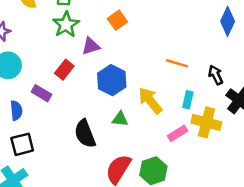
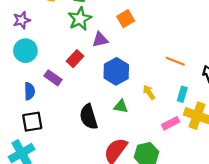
yellow arrow: (150, 101) -> (149, 92), size x0.6

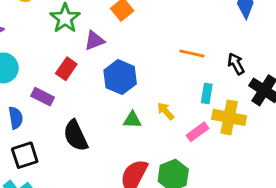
yellow arrow: (149, 92) -> (166, 111), moved
black semicircle: (89, 117) -> (76, 136), moved

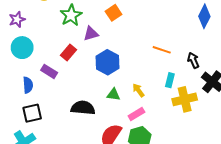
yellow cross: (229, 117) -> (185, 99), turned -30
pink rectangle: (198, 132) -> (136, 114), moved
black semicircle: (76, 136) -> (83, 108), moved, turned 115

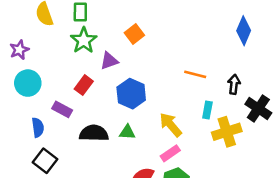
black arrow: (193, 60) -> (234, 84), turned 35
yellow arrow: (138, 90) -> (171, 125), size x1.5
green triangle: (113, 95) -> (127, 132), moved
black semicircle: (83, 108) -> (94, 133), moved
black square: (32, 113) -> (45, 161), turned -36

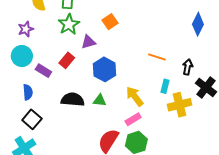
purple star: (19, 50) -> (26, 29), moved
purple rectangle: (62, 109) -> (43, 71), moved

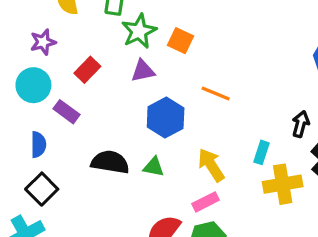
orange square: (110, 22) -> (180, 41), turned -35
green star: (69, 24) -> (139, 31), moved
orange line: (157, 57) -> (216, 94), moved
red rectangle: (67, 60) -> (87, 70), moved

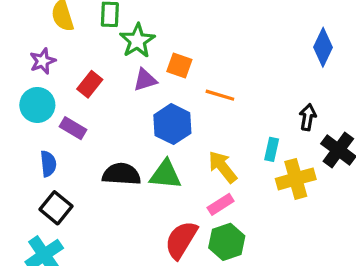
orange square: (180, 41) -> (179, 65), moved
green triangle: (154, 167) -> (165, 175), size x1.5

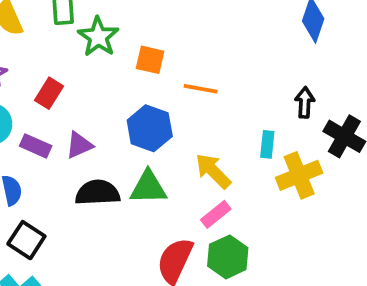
purple triangle: (145, 80) -> (79, 145), moved

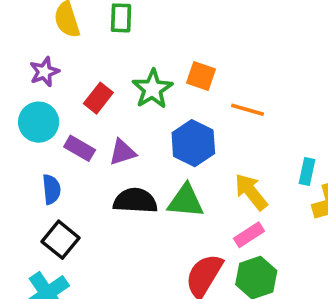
green star: (98, 37) -> (152, 89), moved

